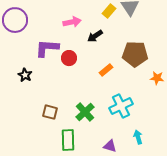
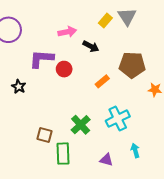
black arrow: (95, 36) -> (91, 46), turned -119
brown square: (50, 112) -> (45, 135), moved

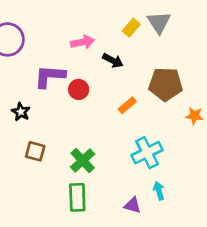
green cross: (81, 125) -> (83, 161), moved
brown square: (45, 135) -> (35, 151), moved
cyan arrow: (135, 151) -> (159, 191), moved

